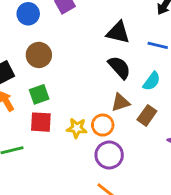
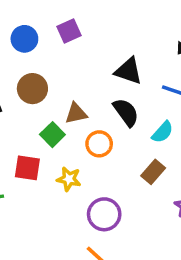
green square: (39, 94) -> (52, 135), moved, turned -30
brown triangle: (121, 102) -> (76, 113), moved
orange circle: (103, 125) -> (99, 144), moved

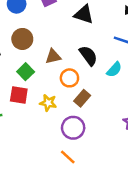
black triangle: (128, 71) -> (84, 14), moved
green square: (52, 135) -> (26, 72), moved
brown rectangle: (153, 172) -> (82, 98), moved

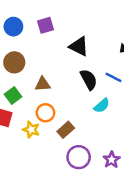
black semicircle: (88, 56) -> (89, 79), moved
orange circle: (69, 78) -> (45, 113), moved
purple circle: (73, 128) -> (79, 157), moved

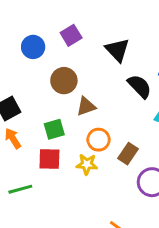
black triangle: (79, 46) -> (117, 50), turned 35
brown circle: (14, 62) -> (64, 81), moved
green square: (13, 95) -> (54, 129), turned 35

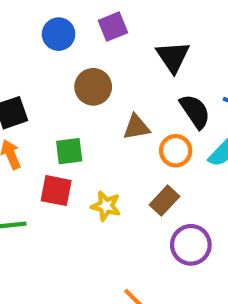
brown triangle: (86, 106) -> (136, 127), moved
orange circle: (98, 140) -> (176, 151), moved

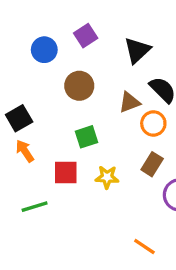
black triangle: (173, 57) -> (137, 50), turned 32
brown triangle: (136, 127) -> (129, 102), moved
green square: (69, 151) -> (86, 137), moved

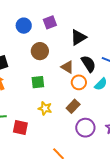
brown triangle: (129, 102) -> (67, 67), turned 40
red square: (66, 173) -> (20, 127), moved

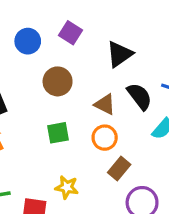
purple square: (50, 22) -> (71, 33), turned -32
orange circle: (79, 82) -> (105, 138), moved
yellow star: (45, 108) -> (67, 187), moved

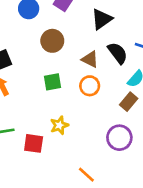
brown rectangle: (119, 169) -> (129, 102), moved
yellow star: (67, 187) -> (59, 125), turned -30

